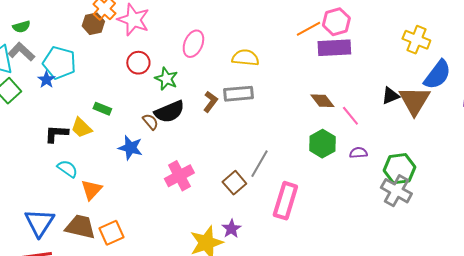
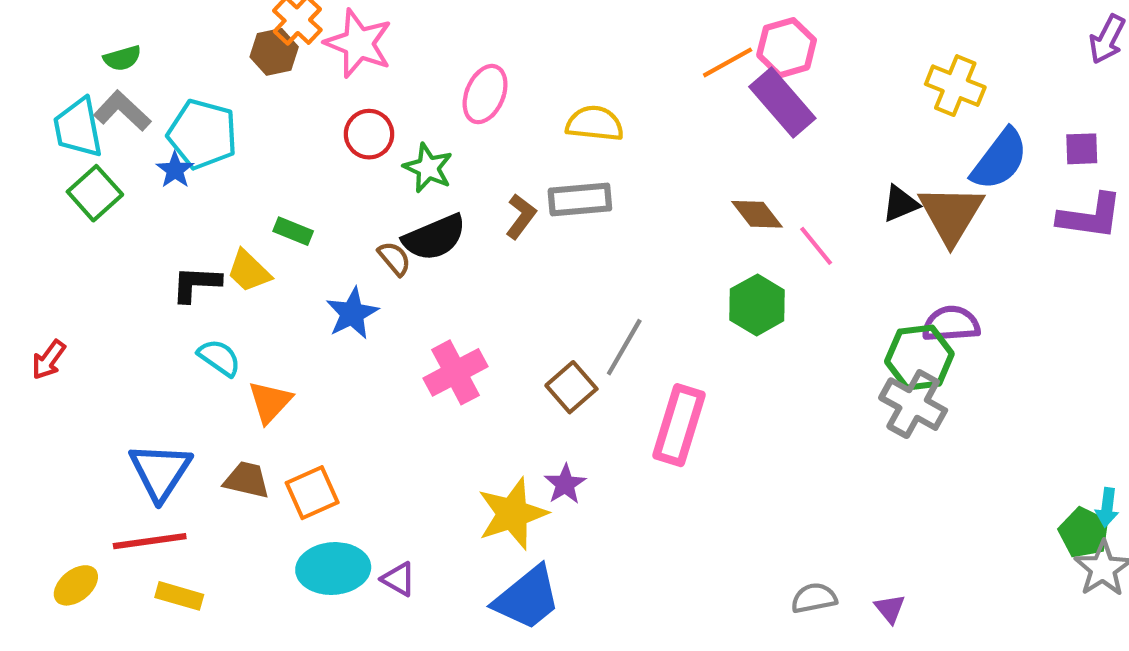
purple rectangle: (334, 48) -> (782, 102), turned 52
blue star: (130, 148) -> (352, 313), turned 30
purple semicircle: (358, 153) -> (951, 324), moved, size x1.5
brown trapezoid: (80, 227) -> (247, 480), size x0.7

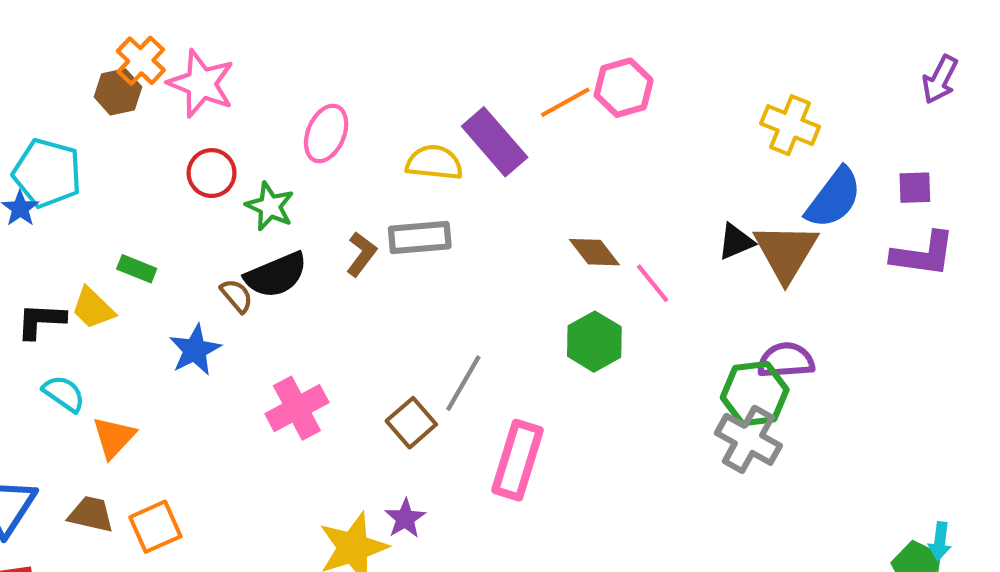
purple rectangle: (782, 102) -> (495, 142), moved

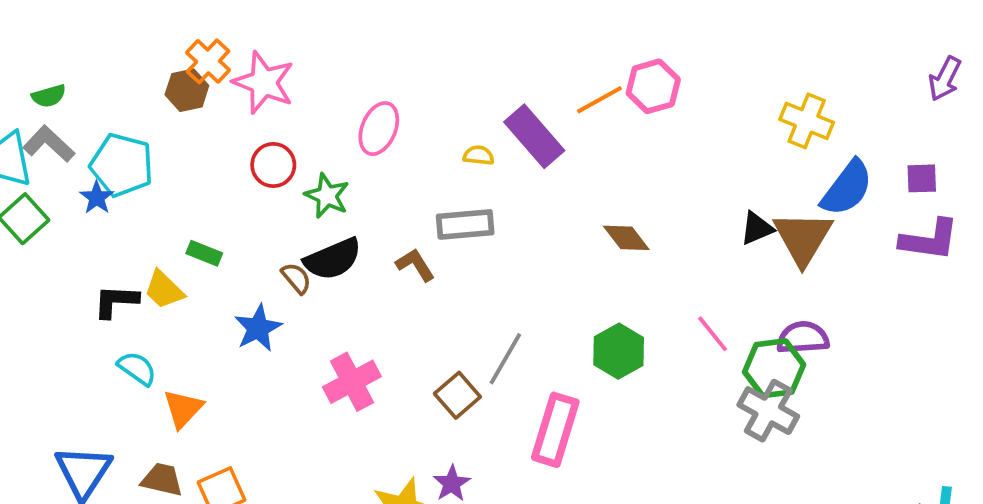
yellow semicircle: (434, 163) -> (479, 155), size x0.6
brown L-shape: (361, 254) -> (415, 265), moved, turned -69
pink line: (653, 283) -> (713, 334), moved
green hexagon: (594, 342) -> (619, 351), moved

